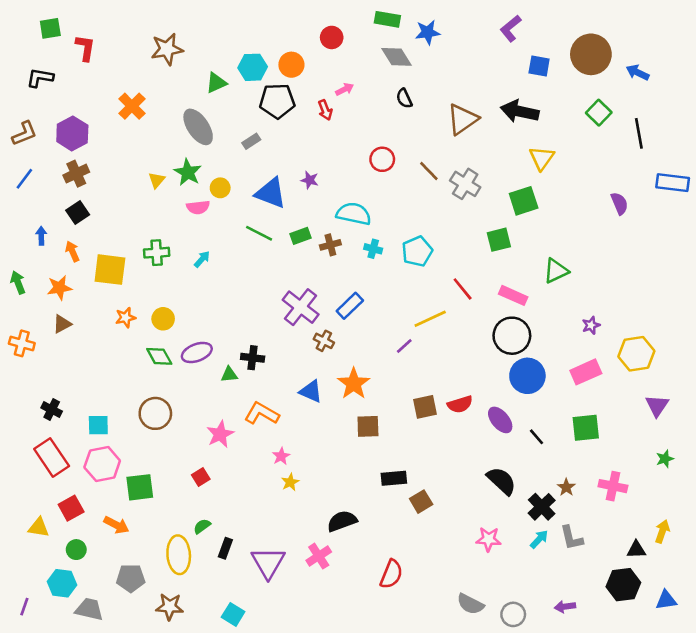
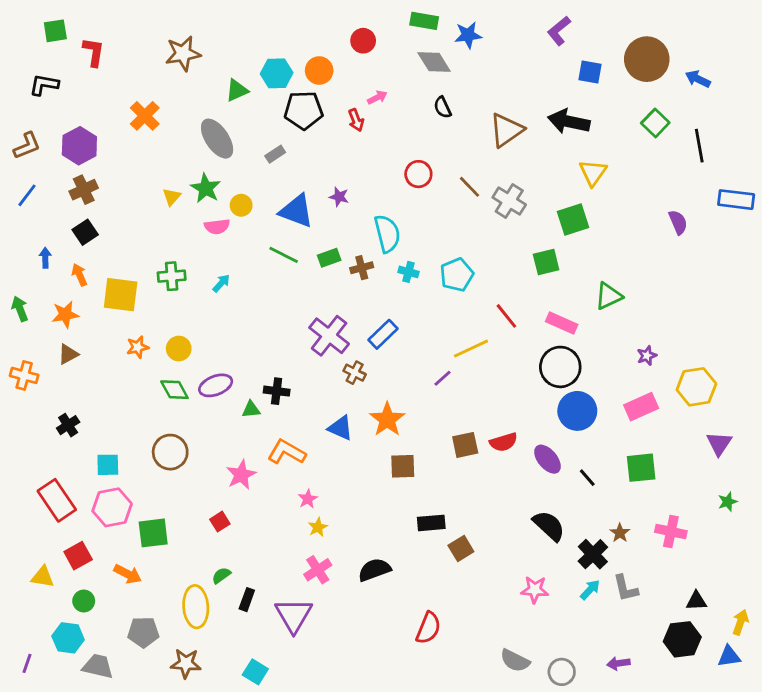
cyan semicircle: (354, 214) -> (387, 234), turned 64
black cross: (52, 410) -> (68, 425), moved, turned 30
yellow arrow: (662, 531) -> (740, 622), moved
pink cross: (319, 556) -> (318, 570), moved

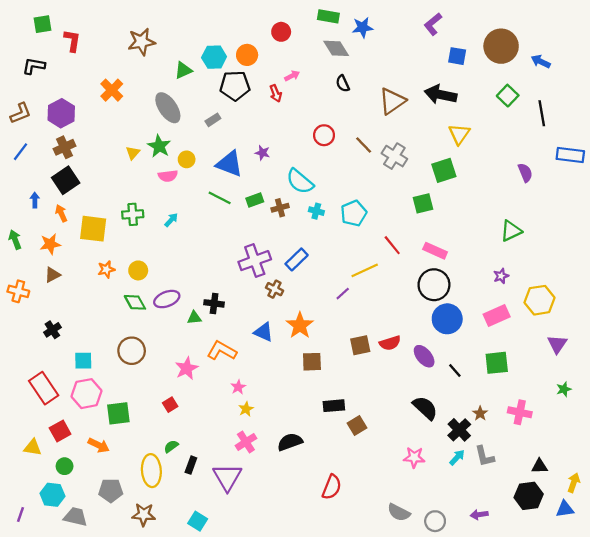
black square: (85, 232) -> (66, 180), size x1.4
cyan semicircle: (387, 234) -> (300, 181), turned 144
green triangle: (608, 296) -> (511, 231), moved
purple cross: (329, 336) -> (255, 261), turned 32

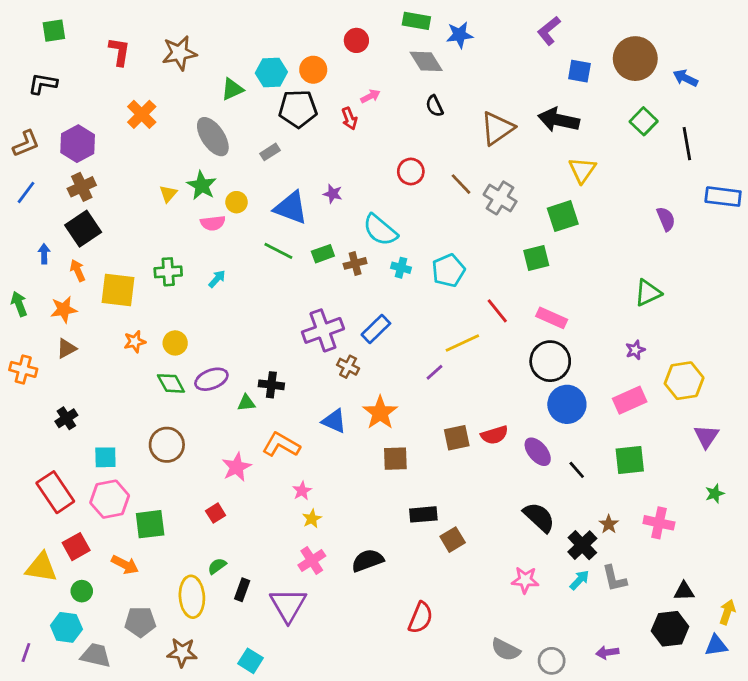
red L-shape: (72, 41) -> (119, 52), moved
yellow triangle: (33, 447) -> (41, 567), size x1.4

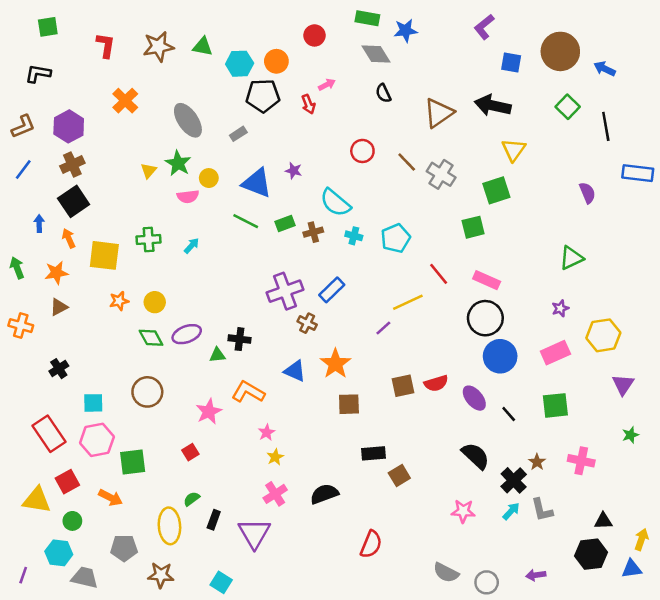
green triangle: (232, 89) -> (203, 47), moved, turned 35

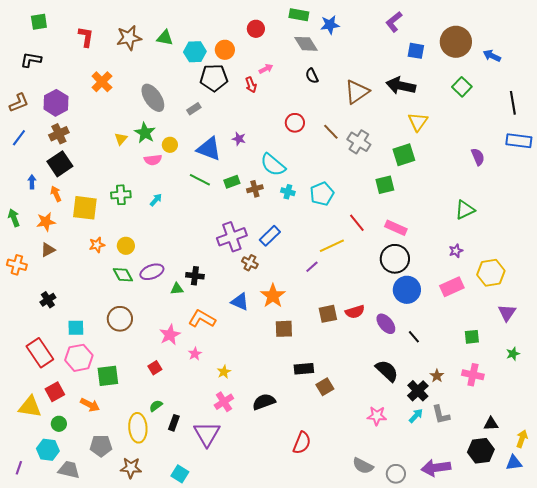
black line: (606, 126) -> (513, 103), moved
green square: (555, 405) -> (472, 337), moved, size x0.7
pink star: (267, 432) -> (195, 354), moved
purple arrow: (536, 575) -> (436, 468), size x1.8

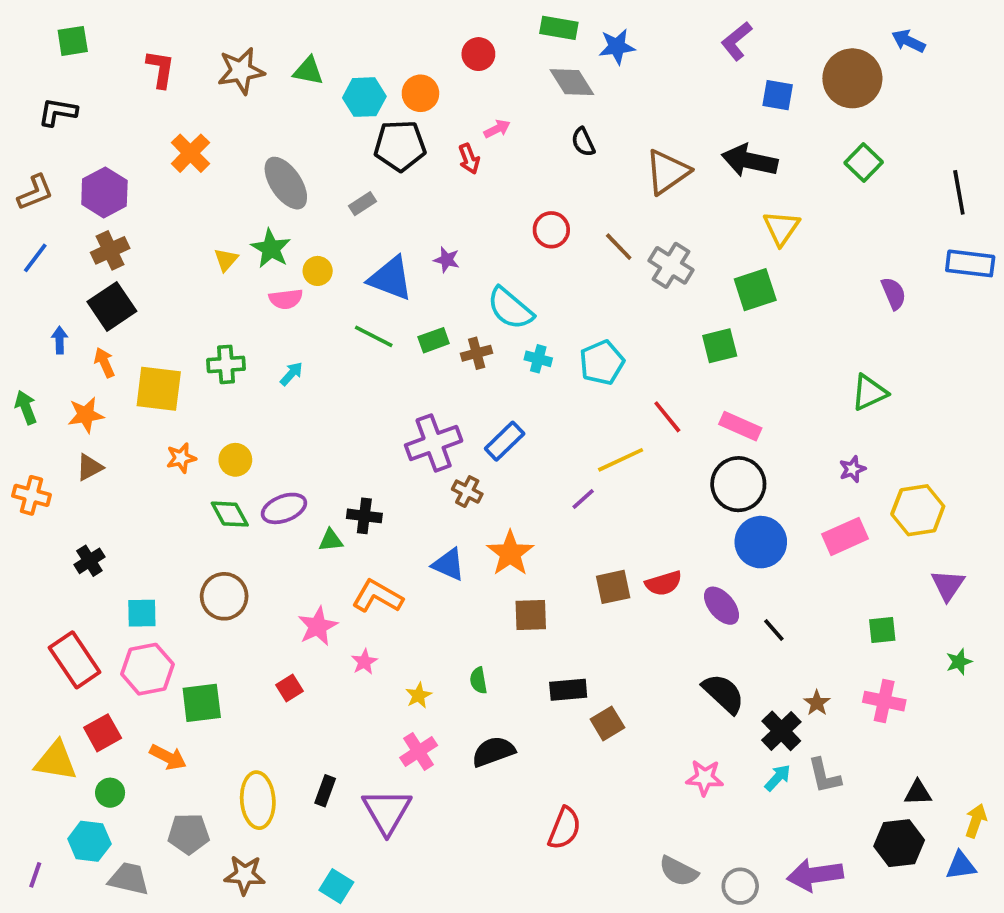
blue arrow: (492, 56) -> (908, 41), moved
green semicircle: (156, 406) -> (478, 680), moved, turned -64

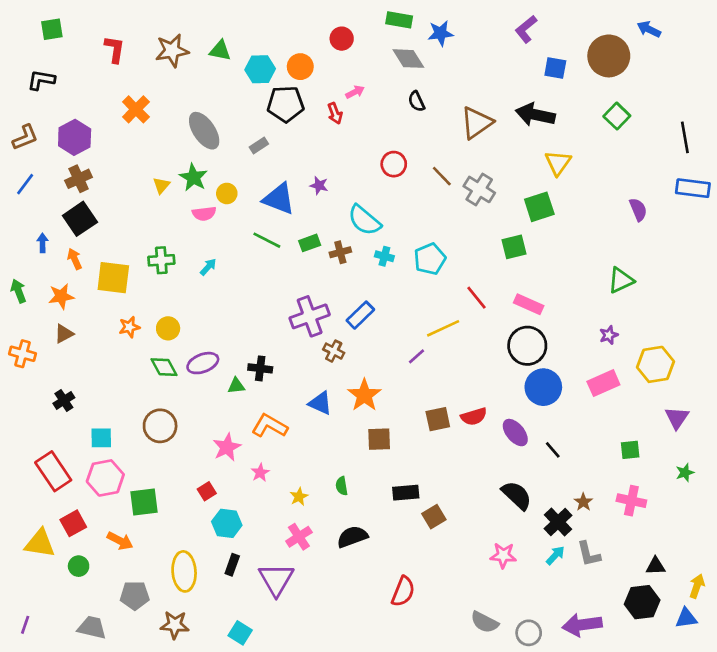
cyan hexagon: (89, 841) -> (227, 523), moved

